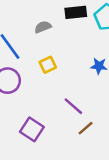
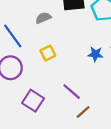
purple square: (32, 129) -> (33, 101), moved

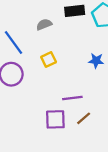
purple line: (72, 92) -> (72, 98), turned -48
purple square: (33, 101) -> (55, 119), moved, turned -35

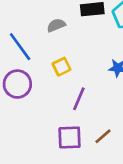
purple line: (72, 98) -> (79, 99), moved, turned -60

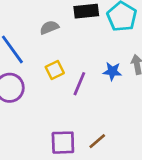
purple line: (79, 99) -> (79, 84), moved

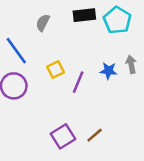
gray semicircle: (49, 28) -> (43, 23), moved, turned -42
purple square: (63, 143) -> (63, 136), turned -30

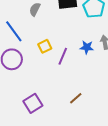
purple square: (63, 136) -> (33, 103), moved

